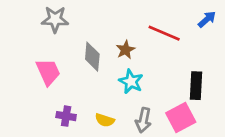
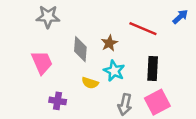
black rectangle: (196, 86) -> (153, 68), moved
yellow semicircle: (105, 120) -> (90, 83), moved

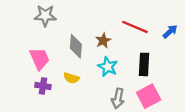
blue arrow: (180, 17) -> (170, 31), moved
yellow semicircle: (90, 83) -> (71, 78), moved
purple cross: (58, 101) -> (43, 86), moved

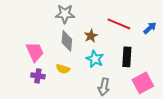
gray star: (45, 16) -> (65, 14), moved
pink square: (149, 96) -> (143, 83), moved

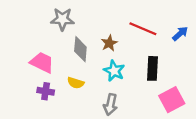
gray star: (65, 14) -> (62, 19), moved
pink trapezoid: (35, 52) -> (42, 62), turned -40
gray arrow: (104, 87) -> (110, 104), moved

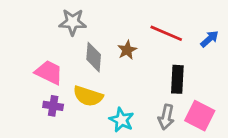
cyan star: (114, 71) -> (122, 120), moved
yellow semicircle: (76, 83) -> (88, 96), size x1.5
pink square: (172, 100) -> (200, 116), turned -35
gray arrow: (110, 104) -> (166, 117), moved

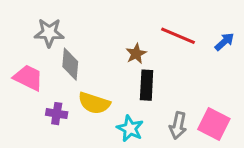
gray star: (73, 22) -> (49, 33), moved
gray diamond: (94, 57) -> (70, 64), moved
pink trapezoid: (49, 72) -> (28, 78), moved
black rectangle: (177, 79) -> (147, 85), moved

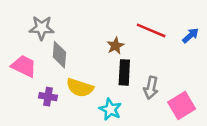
pink square: (214, 124) -> (182, 106), turned 32
gray arrow: (178, 126) -> (151, 88), moved

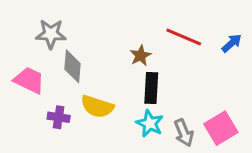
gray arrow: (151, 88) -> (184, 133), moved, turned -35
cyan star: (110, 109) -> (150, 123), moved

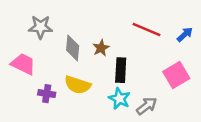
brown star: (140, 56) -> (101, 48), moved
gray diamond: (73, 66) -> (73, 48), moved
pink square: (221, 128) -> (176, 75), moved
gray arrow: (184, 133) -> (147, 106), turned -105

